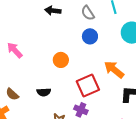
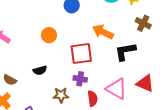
red square: (88, 86) -> (81, 54), turned 30

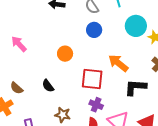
black semicircle: (40, 70) -> (48, 86), turned 56
purple cross: (80, 79) -> (96, 105), moved

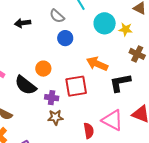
black semicircle: (48, 86) -> (26, 85), moved, size x1.6
purple cross: (96, 105) -> (52, 98), moved
brown star: (63, 115) -> (55, 117), moved

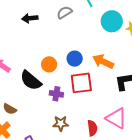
gray semicircle: (57, 16) -> (64, 12), turned 105
blue circle: (65, 38) -> (75, 59), moved
brown star: (55, 117) -> (61, 123), moved

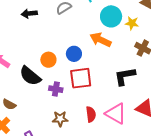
orange arrow: (103, 61) -> (101, 40), moved
red semicircle: (92, 128) -> (91, 114), moved

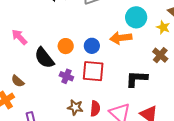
yellow star: (132, 23) -> (163, 27), moved
orange arrow: (101, 40) -> (121, 38), turned -45
brown star: (60, 119) -> (75, 107), moved

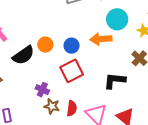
black semicircle: (44, 58) -> (23, 55), turned -90
red square: (93, 71) -> (72, 71), turned -35
purple cross: (66, 76) -> (42, 90), moved

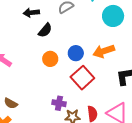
orange arrow: (101, 39) -> (104, 51), moved
black semicircle: (23, 55) -> (45, 30), moved, size x0.7

